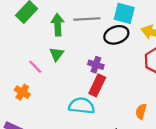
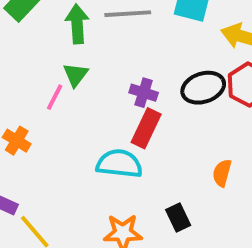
black ellipse: (116, 35) -> (203, 88), moved
pink line: (35, 67) -> (55, 97), moved, turned 72

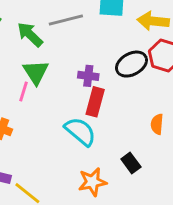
green arrow: (77, 24) -> (30, 35), turned -32
green triangle: (76, 75) -> (36, 72), size x1.4
cyan semicircle: (119, 164) -> (80, 131), turned 44

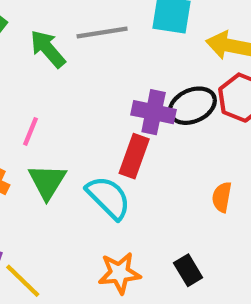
green triangle: (36, 72) -> (47, 182), moved
purple cross: (88, 76) -> (154, 112), moved, size x1.4
black rectangle: (131, 163) -> (188, 270), moved

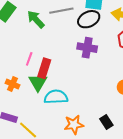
black ellipse: (192, 106) -> (89, 19), moved
red rectangle: (134, 156) -> (44, 68), moved
cyan semicircle: (108, 198) -> (56, 97), moved, turned -45

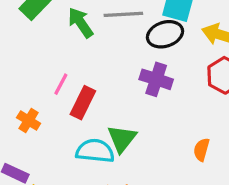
green triangle: (38, 82) -> (122, 139), moved

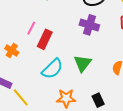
green triangle: (122, 139) -> (83, 63), moved
cyan semicircle: (95, 151) -> (52, 69), turned 130

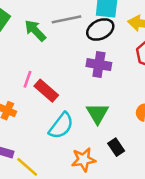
red rectangle: (45, 39) -> (46, 91), turned -66
black rectangle: (98, 100) -> (116, 147), moved

